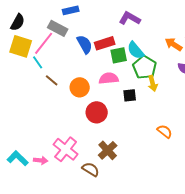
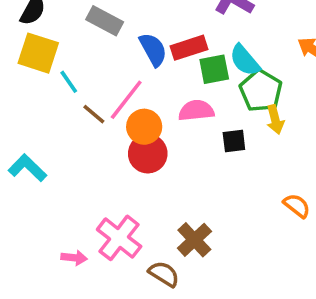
pink line: (44, 43) -> (126, 100), moved
red circle: (97, 112) -> (148, 154), moved
cyan L-shape: (18, 158) -> (27, 168), moved

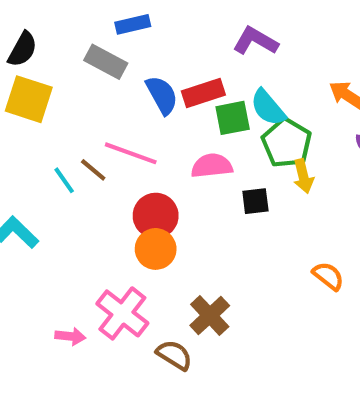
cyan line: (69, 82) -> (64, 180), moved
pink line: (126, 100) -> (131, 153), turned 72
orange circle: (144, 127) -> (156, 249), moved

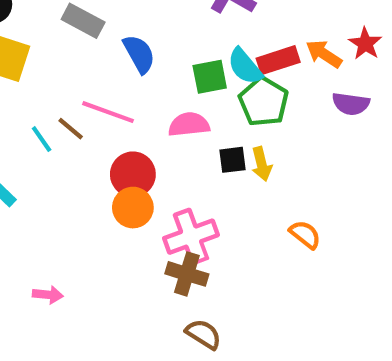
red rectangle: (203, 93) -> (278, 60), moved
yellow arrow: (303, 176) -> (262, 164), moved
pink cross: (122, 313) -> (191, 237), moved, turned 32
brown cross: (210, 316) -> (187, 274), turned -30
brown semicircle: (174, 355) -> (203, 334), moved

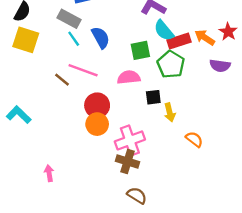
cyan semicircle: (245, 66) -> (164, 30), moved
cyan line: (42, 139) -> (74, 39), moved
yellow arrow: (262, 164) -> (170, 112), moved
pink arrow: (48, 295) -> (49, 173), turned -105

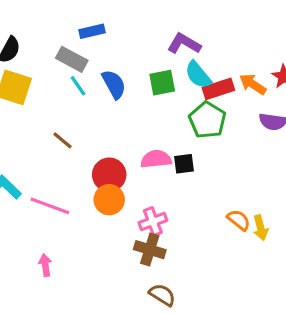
green square: (140, 50) -> (162, 83), moved
pink line: (83, 70) -> (50, 206), moved
pink semicircle: (129, 77) -> (156, 159), moved
yellow arrow: (170, 112) -> (260, 228), moved
pink cross: (130, 140) -> (153, 221), size x0.7

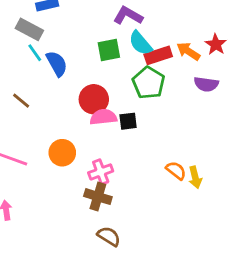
blue semicircle: (114, 84) -> (57, 64), moved
red circle: (109, 175) -> (94, 99), moved

